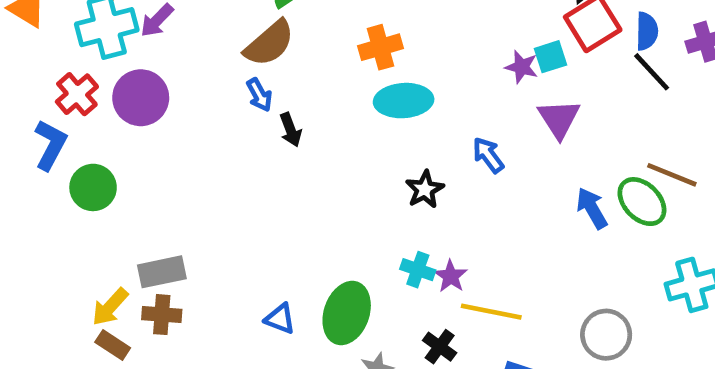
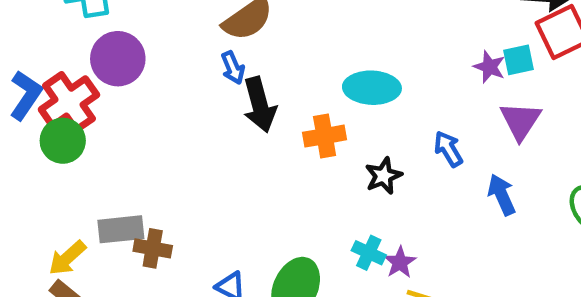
orange cross: (380, 47) -> (325, 136), moved
red cross: (77, 94) -> (69, 102), moved, size x1.4
black arrow: (291, 130) -> (260, 105), size x1.6
blue arrow: (592, 208) -> (502, 195), moved
brown cross: (162, 315) -> (153, 248), moved

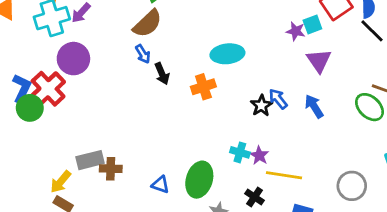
black arrow: (260, 105) -> (162, 74), size x0.7
green circle: (63, 141) -> (30, 108), moved
blue arrow: (448, 149) -> (278, 99), moved
black star: (383, 176) -> (261, 106), moved

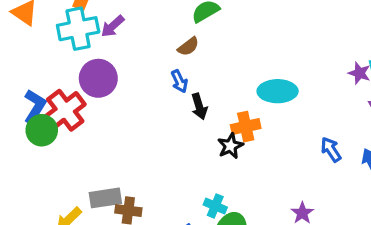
brown semicircle: (147, 24) -> (188, 47), size x0.6
black star: (261, 106) -> (230, 146), moved
cyan cross: (240, 152) -> (215, 206), moved

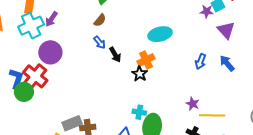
blue arrow: (331, 150) -> (201, 61), turned -112

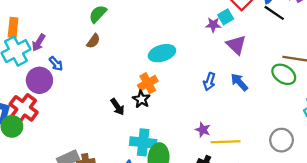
blue arrow: (100, 42) -> (56, 64), moved
black arrow: (115, 55) -> (117, 107), moved
cyan cross: (139, 112) -> (143, 142), size x1.6

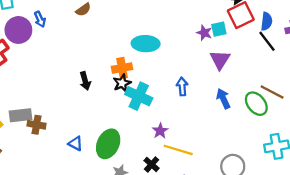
blue arrow: (209, 82) -> (182, 86), turned 138
blue arrow: (239, 82) -> (223, 99), moved
black star: (141, 99) -> (122, 83), moved
cyan cross: (143, 142) -> (139, 96), moved

